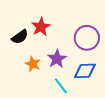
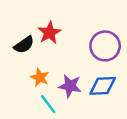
purple star: (57, 59) -> (70, 86), moved, turned -30
cyan line: (61, 86) -> (48, 104), moved

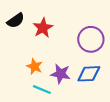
black semicircle: (24, 45) -> (16, 21), moved
cyan line: (48, 104) -> (42, 89), turned -30

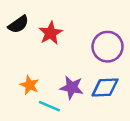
orange star: (34, 66) -> (30, 85), moved

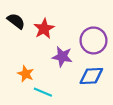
black semicircle: (18, 24) -> (16, 21), turned -108
purple star: (72, 88) -> (62, 57), moved

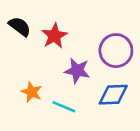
cyan line: (43, 92) -> (64, 107), moved

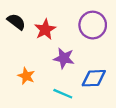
purple circle: (116, 51) -> (93, 25), moved
cyan line: (64, 107) -> (63, 94), moved

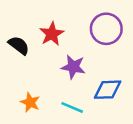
black semicircle: (16, 22) -> (19, 45), moved
orange star: (26, 76) -> (30, 102), moved

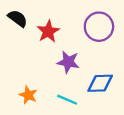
black semicircle: (19, 45) -> (18, 18), moved

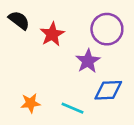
purple star: (68, 62) -> (88, 61), moved, turned 30
orange star: (28, 95) -> (30, 103), turned -30

